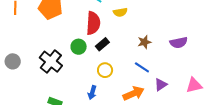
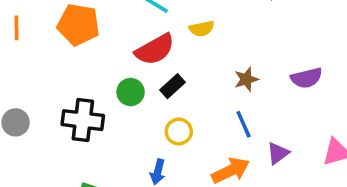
red semicircle: (93, 23) -> (155, 49), turned 60
black cross: (51, 62) -> (83, 120), turned -30
blue line: (142, 67) -> (244, 124), turned 35

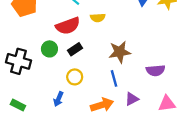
purple semicircle: (307, 78) -> (156, 70), moved
brown star: (246, 79) -> (120, 52), size x1.5

